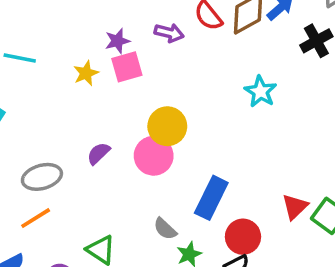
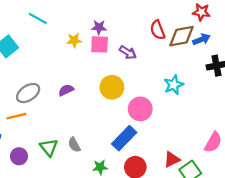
purple arrow: (169, 33) -> (128, 52), moved
pink circle: (154, 156) -> (140, 109), moved
gray ellipse: (42, 177) -> (28, 93), turned -35
gray semicircle: (165, 229) -> (74, 145), moved

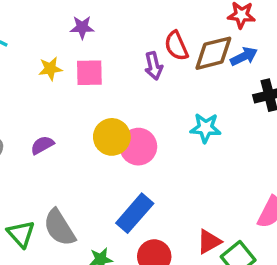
purple star: (99, 27) -> (82, 27), moved
purple arrow: (128, 52) -> (154, 66), moved, turned 48
cyan star: (174, 85) -> (206, 128), turned 30
pink circle: (140, 109) -> (138, 147), moved
gray semicircle: (74, 145) -> (59, 228), size x1.6

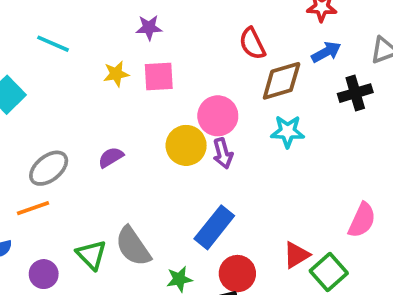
brown diamond: (213, 53) -> (282, 81), moved
purple arrow: (154, 66) -> (223, 153), moved
pink circle: (138, 147) -> (218, 116), moved

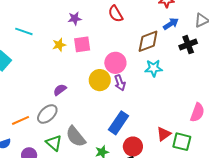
red semicircle: (252, 44) -> (116, 14), moved
gray ellipse: (49, 168) -> (47, 114), moved
green square: (329, 272) -> (182, 142), turned -30

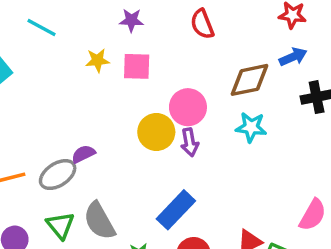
purple semicircle: (60, 90) -> (83, 154), moved

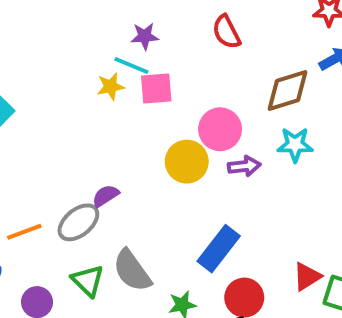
cyan line: (42, 28) -> (131, 66), moved
purple arrow: (190, 142) -> (244, 166), moved, turned -80

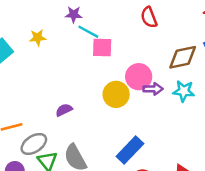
purple star: (145, 36) -> (74, 14), moved
yellow star: (111, 86) -> (38, 38), moved
purple arrow: (244, 166) -> (153, 89), moved
gray ellipse: (78, 222) -> (34, 144), moved

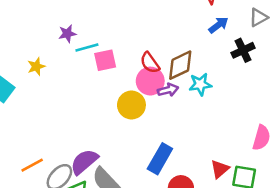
red semicircle: (149, 17) -> (150, 63), moved
cyan line: (88, 32) -> (87, 48), turned -30
brown diamond: (183, 57) -> (180, 65), moved
purple semicircle: (64, 110) -> (84, 162), moved, size x1.6

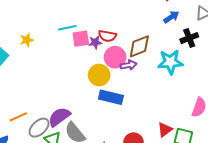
purple star: (67, 34) -> (95, 42), moved
red semicircle: (150, 63) -> (107, 36), moved, turned -48
cyan star: (200, 84) -> (170, 62), moved, size x1.4
blue rectangle: (160, 159) -> (111, 97), moved, turned 70

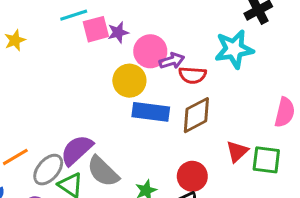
red semicircle: (107, 36) -> (192, 75), moved
brown diamond: (139, 46) -> (196, 115), moved

